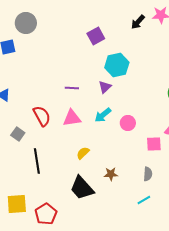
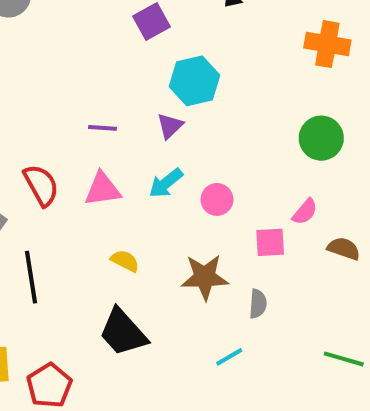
yellow semicircle: (83, 153) -> (125, 261), turned 72
brown star: (111, 174) -> (205, 277), moved, size x1.6
cyan line: (144, 200) -> (229, 357), moved

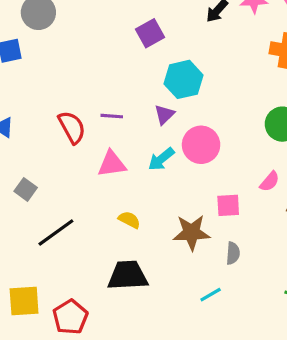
red semicircle: (41, 185) -> (72, 127), moved
pink circle: (217, 199) -> (201, 145), moved, size x1.5
pink square: (270, 242) -> (228, 205), moved
black line: (31, 277) -> (56, 232), turned 63
black trapezoid: (123, 332) -> (128, 276), turned 129

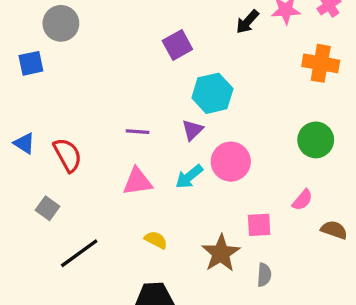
red semicircle: (72, 127) -> (68, 155), moved
brown star: (191, 232) -> (221, 253), turned -30

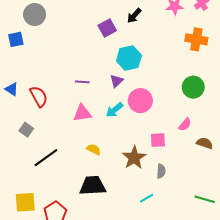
black arrow: (247, 22) -> (134, 16), moved

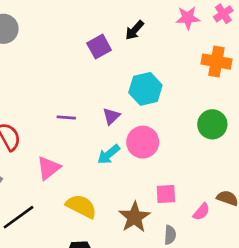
cyan hexagon: (129, 58) -> (145, 89), moved
pink triangle: (82, 113) -> (49, 168), moved, turned -30
pink semicircle: (185, 124) -> (201, 212), moved
yellow semicircle: (94, 149) -> (81, 206), size x1.6

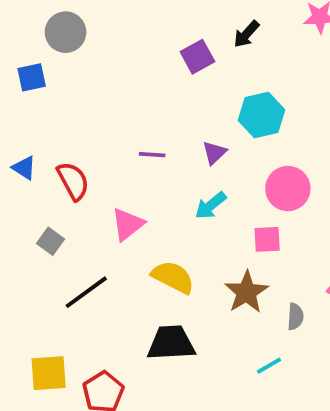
pink circle: (143, 142) -> (288, 189), moved
pink square: (166, 194) -> (267, 239), moved

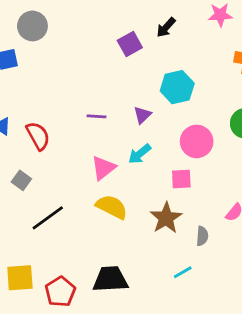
pink triangle: (128, 224) -> (103, 168), moved
black trapezoid: (171, 343) -> (110, 279), moved

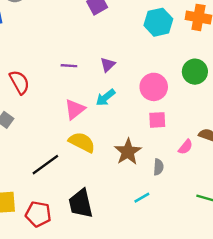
cyan hexagon: (177, 87) -> (158, 22), moved
pink square: (181, 179) -> (157, 120), moved
black line: (48, 218) -> (45, 165), moved
black trapezoid: (110, 279) -> (81, 203), turned -100
red pentagon: (60, 292) -> (38, 214), turned -30

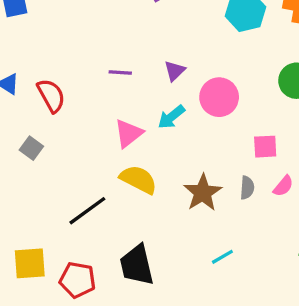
pink circle: (154, 87) -> (219, 97), moved
pink square: (157, 120) -> (265, 147), moved
gray semicircle: (158, 167) -> (247, 188), moved

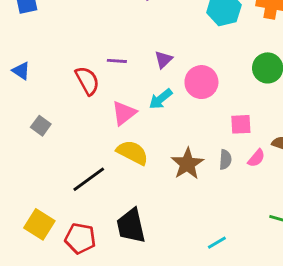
red semicircle: (51, 96) -> (87, 81), moved
cyan line: (222, 257) -> (217, 243), moved
yellow square: (30, 263) -> (39, 224), turned 36

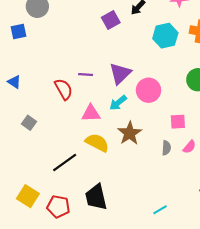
purple triangle: (163, 60) -> (120, 73), size x1.6
pink triangle: (124, 113) -> (91, 113), turned 36
brown star: (187, 164) -> (130, 133), moved

